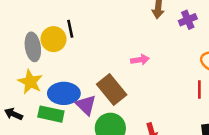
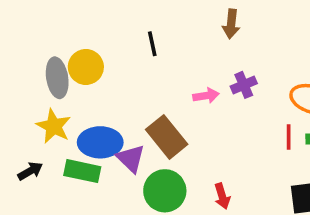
purple cross: (188, 20) -> (244, 85), moved
black line: (70, 29) -> (152, 44), moved
black arrow: (13, 114) -> (30, 171), turned 126

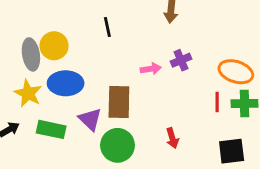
brown rectangle: (167, 137) -> (119, 102), turned 40
blue ellipse: (100, 142) -> (66, 83), moved
red arrow: (222, 196) -> (172, 138), moved

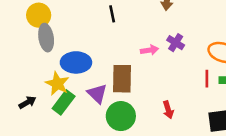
yellow circle: (54, 46) -> (39, 15), moved
purple cross: (181, 60) -> (176, 43), turned -35
yellow star: (28, 93) -> (57, 84), moved
green rectangle: (51, 129) -> (64, 102), turned -65

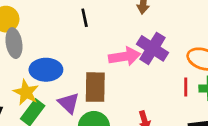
purple cross: (176, 43) -> (153, 48), size x1.6
pink arrow: (150, 50) -> (125, 56), size x1.6

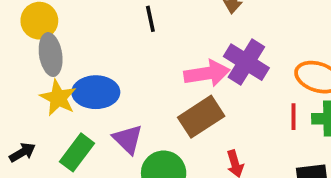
brown rectangle: (95, 87) -> (201, 117), moved, turned 56
yellow star: (26, 92) -> (58, 98), moved

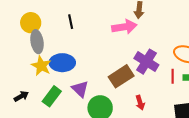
black line: (150, 19) -> (71, 22), moved
purple cross: (246, 62) -> (146, 62), moved
pink arrow: (207, 73) -> (124, 27), moved

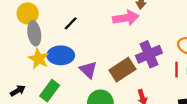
black line: (71, 22) -> (71, 23), moved, turned 56
purple cross: (146, 62) -> (149, 54), turned 35
purple triangle: (80, 89) -> (88, 70), moved

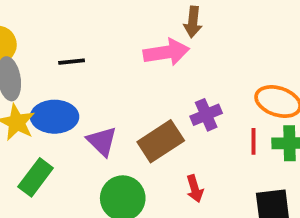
black line: (71, 23) -> (72, 62), turned 40
purple cross: (149, 54) -> (206, 115), size x0.7

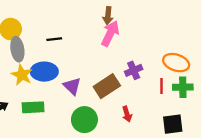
brown arrow: (193, 22) -> (108, 16), moved
pink arrow: (166, 52) -> (110, 34), turned -55
green rectangle: (36, 177) -> (33, 107), turned 50

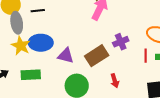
black line: (54, 39) -> (38, 11), moved
purple triangle: (72, 86) -> (66, 56), turned -30

